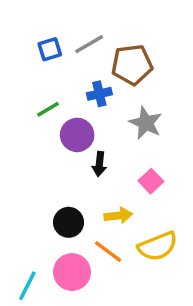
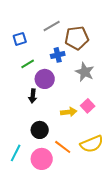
blue square: (50, 49) -> (20, 39), moved
black arrow: (99, 164) -> (33, 96), moved
yellow arrow: (118, 215) -> (69, 112), moved
cyan line: (27, 286) -> (16, 153), moved

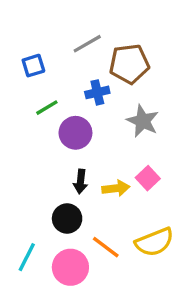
black arrow: (33, 96) -> (81, 182), moved

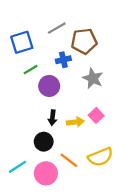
blue square: (33, 66) -> (22, 42), size x1.5
cyan line: (27, 257) -> (17, 167), turned 30

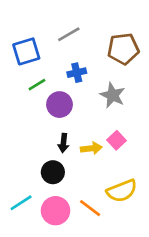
brown pentagon: (84, 41) -> (123, 49), moved
orange line: (69, 160) -> (90, 208), moved

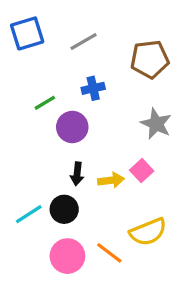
blue square: (26, 51) -> (27, 33), moved
gray star: (113, 95) -> (156, 124), moved
cyan line: (21, 203) -> (29, 214), moved

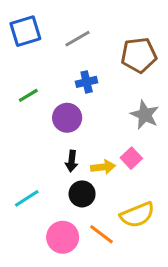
green line: (45, 103) -> (28, 95), moved
black circle: (64, 209) -> (82, 194), moved

